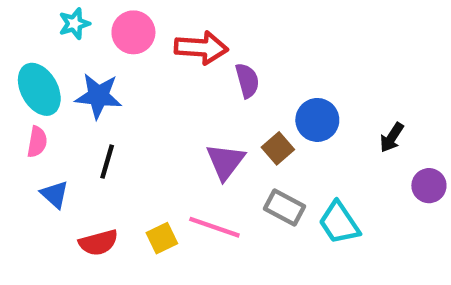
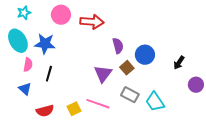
cyan star: (74, 24) -> (24, 13), moved
purple semicircle: (247, 81) -> (118, 46), moved
pink semicircle: (37, 142) -> (28, 65), moved

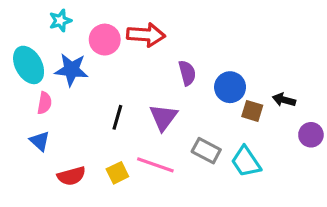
cyan star: (24, 13) -> (60, 21), moved
pink circle: (61, 15) -> (105, 40), moved
black arrow: (179, 63) -> (284, 100), turned 72
brown square: (127, 68) -> (252, 111), moved, turned -32
black line: (49, 74) -> (117, 117), moved

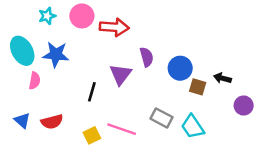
pink circle: (105, 40) -> (82, 16), moved
purple triangle: (163, 117) -> (120, 74), moved
blue triangle: (40, 141) -> (22, 120), moved
red semicircle: (71, 176) -> (52, 122), moved

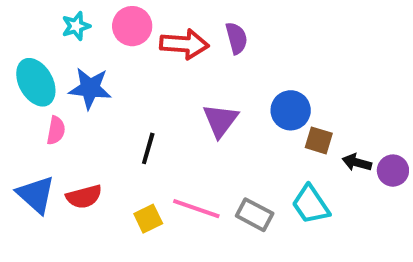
purple semicircle: (147, 57) -> (236, 38), moved
purple triangle: (120, 74) -> (220, 120), moved
black arrow: (222, 78) -> (357, 162), moved
gray rectangle: (162, 118) -> (255, 215), moved
blue triangle: (22, 120) -> (36, 195), size x1.5

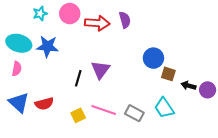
cyan ellipse: (36, 82) -> (19, 43), turned -45
purple triangle: (220, 120) -> (100, 70), moved
pink semicircle: (56, 130) -> (17, 69), moved

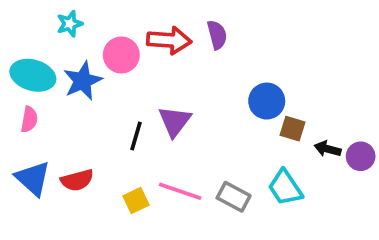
pink circle: (70, 14) -> (121, 55), moved
blue star: (47, 46) -> (83, 81), turned -30

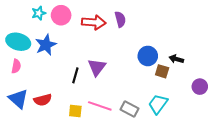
pink circle: (121, 55) -> (61, 15), moved
black arrow: (327, 149) -> (176, 59), moved
cyan trapezoid: (285, 188) -> (158, 104), turned 70
yellow square: (136, 200) -> (75, 111), turned 32

